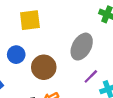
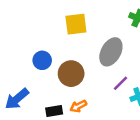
yellow square: (30, 20) -> (76, 24), moved

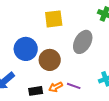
blue circle: (42, 60) -> (26, 49), size x1.5
purple line: (121, 83) -> (74, 86), moved, turned 64

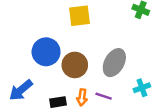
gray ellipse: (83, 42) -> (114, 63), moved
orange arrow: (56, 87) -> (82, 97), turned -56

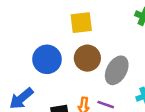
brown circle: (75, 65) -> (87, 58), moved

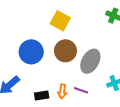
yellow square: (81, 23) -> (60, 21), turned 36

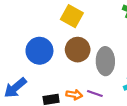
gray ellipse: (90, 61) -> (105, 61), turned -30
orange arrow: (62, 91) -> (74, 95), turned -88

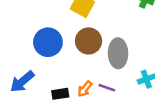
orange arrow: (74, 95) -> (85, 89), turned 119

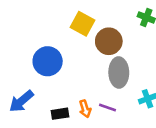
brown circle: (89, 41) -> (109, 41), moved
orange arrow: (85, 89) -> (85, 109), turned -56

